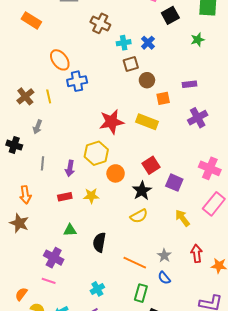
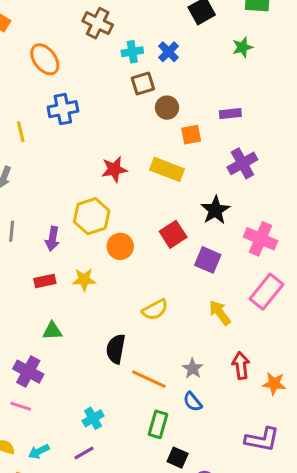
orange ellipse: (60, 60) -> (45, 59), moved
red star: (111, 122) -> (114, 169), size x0.7
black star: (142, 191) -> (215, 210), moved
black semicircle: (99, 242) -> (116, 349), moved

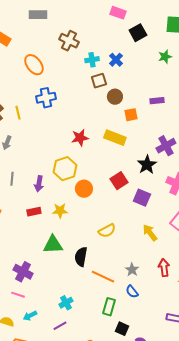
purple cross: (242, 163) -> (166, 146), moved
green triangle: (52, 331) -> (53, 245), moved, size x1.5
cyan arrow: (39, 452) -> (30, 316), moved

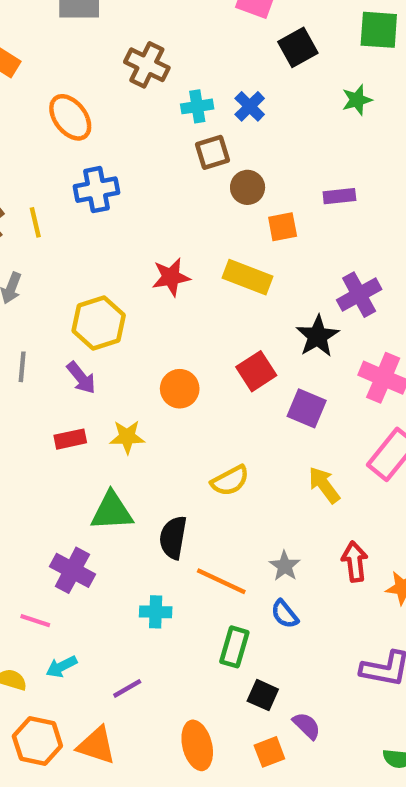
yellow hexagon: (65, 169) -> (99, 323), moved
purple arrow: (39, 184) -> (81, 378), turned -49
purple cross: (23, 272) -> (72, 570), moved
cyan cross: (66, 303) -> (156, 612), moved, turned 32

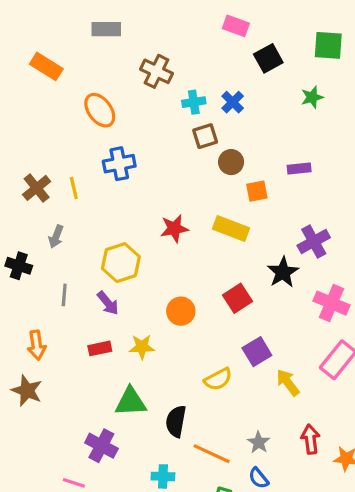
purple square: (307, 408) -> (257, 352), moved, turned 36

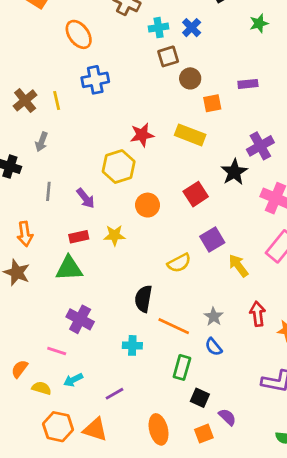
yellow hexagon: (121, 263) -> (119, 167), moved
green triangle: (131, 402) -> (69, 268), moved

